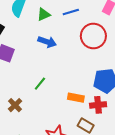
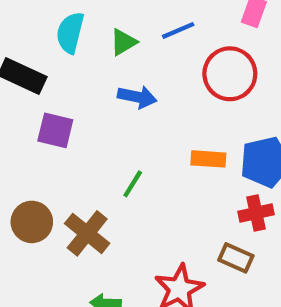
orange rectangle: (76, 98) -> (208, 159), moved
brown cross: (15, 105) -> (87, 233), size x1.5

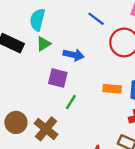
blue line: (178, 30) -> (96, 19), turned 60
green triangle: (123, 42) -> (44, 44), moved
purple square: (55, 130) -> (58, 78), moved

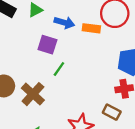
orange rectangle: (112, 89) -> (91, 28), moved

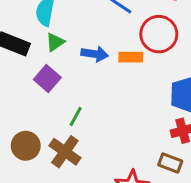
purple square: (47, 45) -> (47, 78), moved, turned 30
green line: (59, 69) -> (76, 117), moved

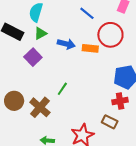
green line: (76, 117) -> (62, 89), moved

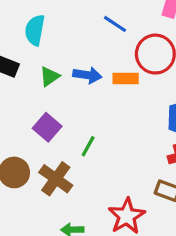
green triangle: (40, 33) -> (49, 76), moved
purple square: (33, 57) -> (47, 127), moved

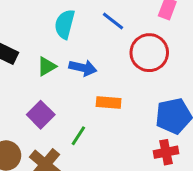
cyan semicircle: (35, 30) -> (65, 24), moved
orange rectangle: (126, 78) -> (109, 103), moved

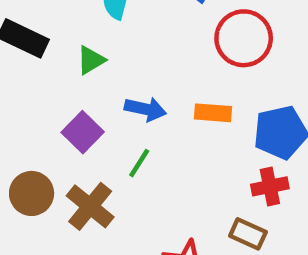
blue arrow: (83, 68) -> (145, 109), moved
orange rectangle: (109, 103) -> (213, 113), moved

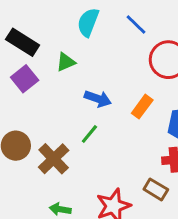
orange rectangle: (213, 113) -> (142, 107), turned -65
purple square: (83, 132) -> (25, 79), moved

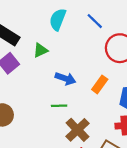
green line: (89, 134) -> (59, 106), turned 49
brown cross: (54, 159) -> (77, 130), moved

